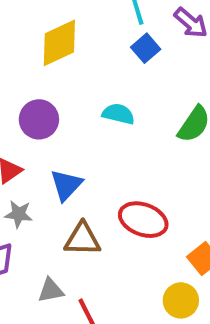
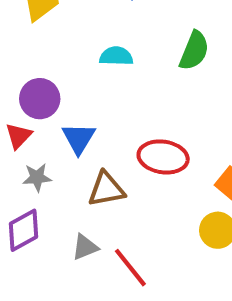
purple circle: (39, 119) -> (40, 99), moved

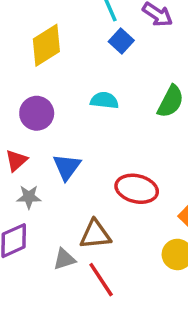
purple circle: (40, 99) -> (37, 113), moved
brown triangle: (106, 189) -> (95, 234), moved

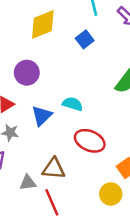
blue square: (121, 41) -> (85, 39), moved
cyan semicircle: (104, 100) -> (72, 104), moved

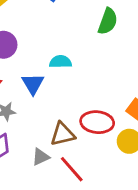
red ellipse: (90, 141) -> (97, 122), moved

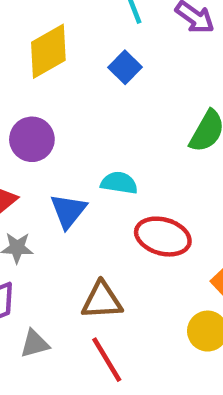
red ellipse: (97, 122) -> (163, 237), moved
gray triangle: (41, 157) -> (35, 344), moved

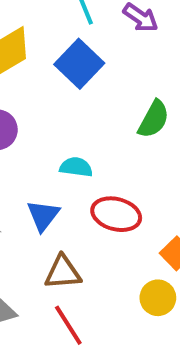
blue square: (125, 67) -> (79, 64), size x1.6
blue triangle: (68, 211) -> (43, 215), moved

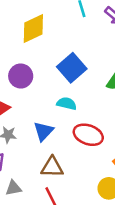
blue square: (79, 64) -> (72, 68), moved

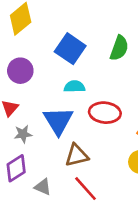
blue triangle: (44, 131) -> (58, 121), size x1.4
gray triangle: (14, 188) -> (43, 187), turned 49

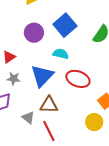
purple circle: (20, 71) -> (34, 33), moved
gray triangle: (43, 187) -> (28, 118), moved

